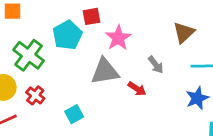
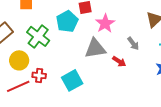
red cross: (35, 95) -> (39, 75), moved, turned -32
cyan square: (74, 114) -> (72, 80), size x1.5

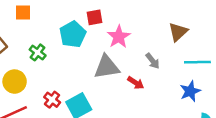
green cross: (38, 36) -> (38, 52), size x0.6
red cross: (39, 75) -> (52, 100), moved, turned 32

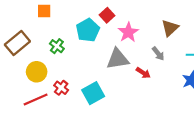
red square: (94, 17) -> (107, 15), turned -32
brown triangle: (178, 32) -> (170, 28), moved
red cross: (52, 100) -> (61, 88), moved

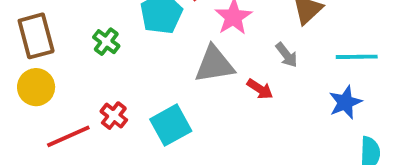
brown rectangle: (17, 43) -> (36, 36), turned -65
yellow circle: (37, 72) -> (36, 87), moved

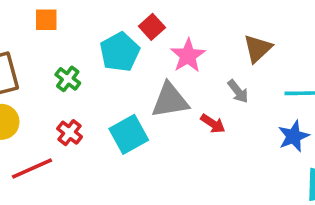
red cross: (114, 116) -> (70, 133), moved
cyan square: (171, 125) -> (129, 134), moved

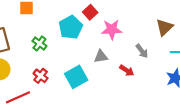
brown triangle: (258, 48) -> (164, 27), moved
pink star: (188, 56) -> (112, 29), turned 30
gray triangle: (170, 100) -> (101, 56), size x0.6

